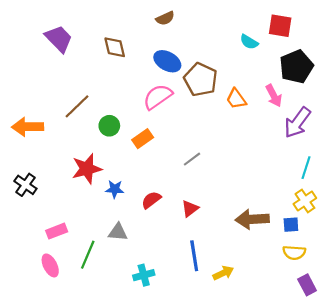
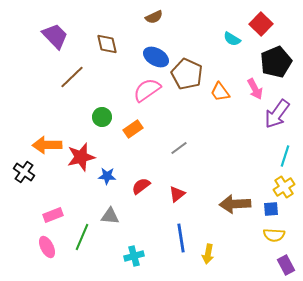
red square: (280, 26) -> (261, 24), turned 35
brown line: (77, 106) -> (72, 77), moved
orange arrow: (28, 127) -> (47, 145), moved
yellow arrow: (223, 273) -> (208, 254), turned 126

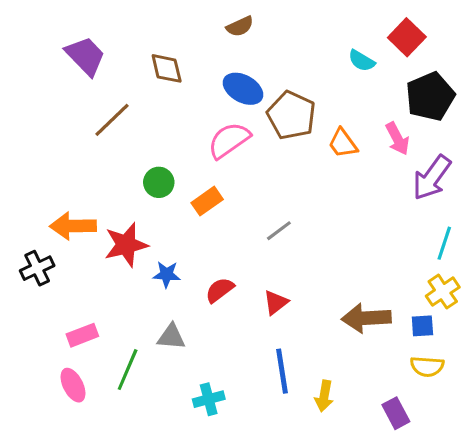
black cross: (24, 172) -> (37, 268), turned 30
purple rectangle: (286, 265) -> (396, 413), moved

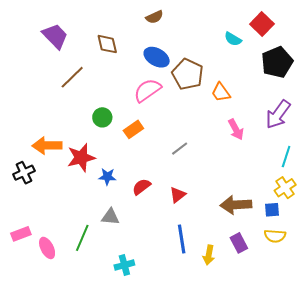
pink arrow: (397, 139) -> (236, 129), moved
pink rectangle: (82, 335) -> (21, 234), moved
cyan cross: (209, 399) -> (124, 265), moved
purple rectangle: (396, 413) -> (239, 243), moved

